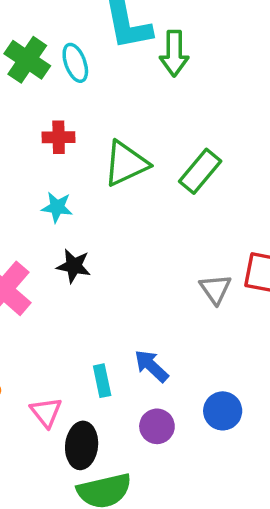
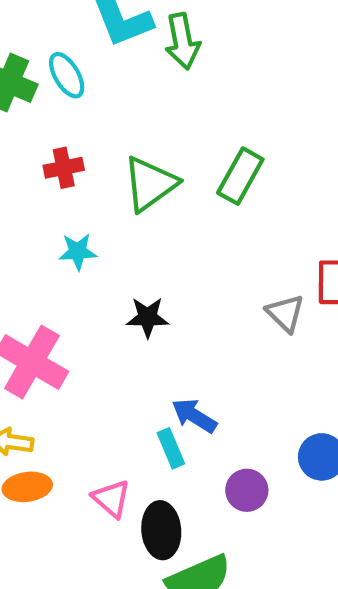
black star: (74, 266) -> (148, 317), moved
blue arrow: (151, 366) -> (194, 416), moved

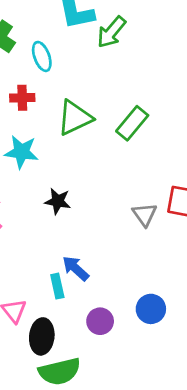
green arrow: (182, 41) -> (111, 32), turned 40
cyan ellipse: (67, 75) -> (42, 56), moved
cyan star: (78, 252) -> (21, 152), size x1.4

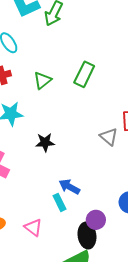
green triangle: (75, 118) -> (43, 80), size x0.7
black ellipse: (42, 336) -> (87, 236), moved

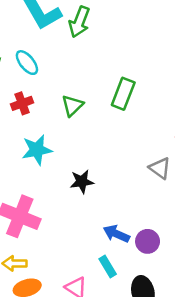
cyan rectangle: (59, 202) -> (108, 266), moved
purple circle: (96, 220) -> (148, 241), moved

